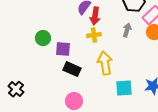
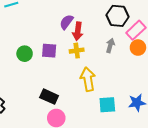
purple square: (63, 49) -> (49, 51), moved
black rectangle: (72, 69) -> (49, 97), moved

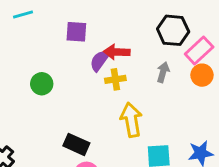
purple semicircle: (66, 22) -> (99, 61), moved
red arrow: (78, 31) -> (117, 52), turned 84
purple square: (49, 51) -> (76, 32), moved

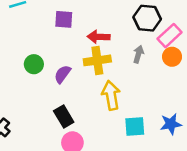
purple semicircle: (99, 61) -> (62, 74), moved
yellow cross: (115, 79) -> (97, 60), size x1.5
black rectangle: (76, 144) -> (64, 116), turned 35

